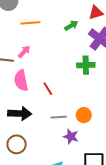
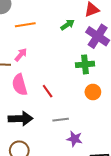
orange circle: (84, 115) -> (93, 92), moved

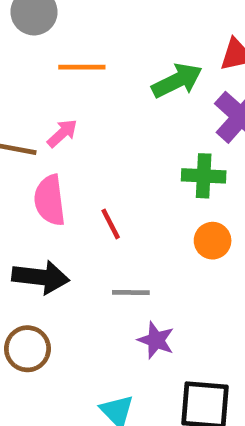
green arrow: (67, 25) -> (177, 81), size x1.5

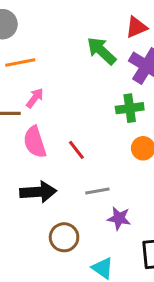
orange line: (82, 67) -> (20, 62), moved
green arrow: (177, 81) -> (102, 51), turned -100
brown circle: (27, 349) -> (64, 237), moved

